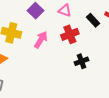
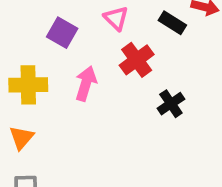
pink triangle: (65, 10) -> (116, 18), turned 40

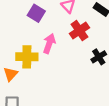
yellow cross: (28, 85) -> (27, 57), moved

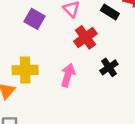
pink arrow: (49, 43) -> (68, 75), moved

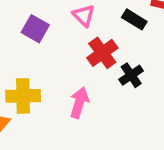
black cross: (109, 67) -> (131, 75), moved

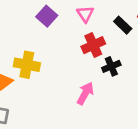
pink arrow: (79, 103) -> (85, 93), moved

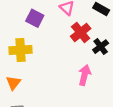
yellow cross: (27, 65) -> (20, 50), moved

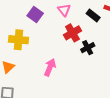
pink arrow: (85, 75) -> (50, 67), moved

